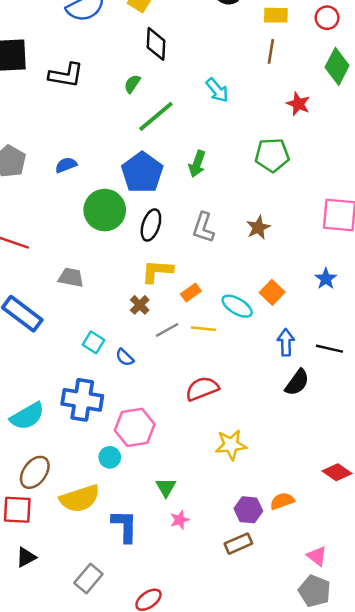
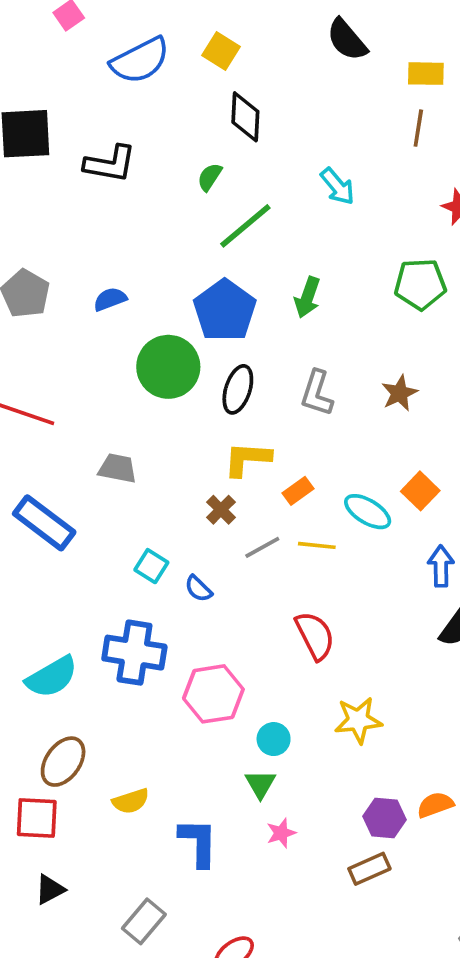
red semicircle: (202, 389) -> (315, 636), turned 84
cyan circle: (110, 457) -> (274, 739), moved
yellow semicircle: (80, 499) -> (131, 801), size x0.6

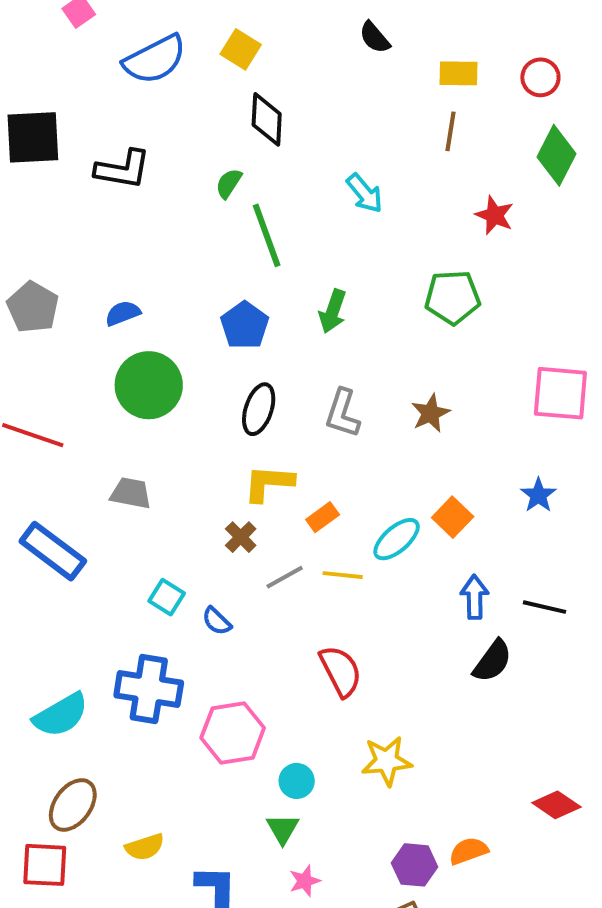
black semicircle: (347, 40) -> (375, 37), size x0.7
green line: (245, 226) -> (267, 235), turned -70
blue pentagon: (225, 310) -> (245, 325), size x0.7
green circle: (168, 367) -> (149, 385), moved
cyan ellipse: (368, 512) -> (397, 539), turned -72

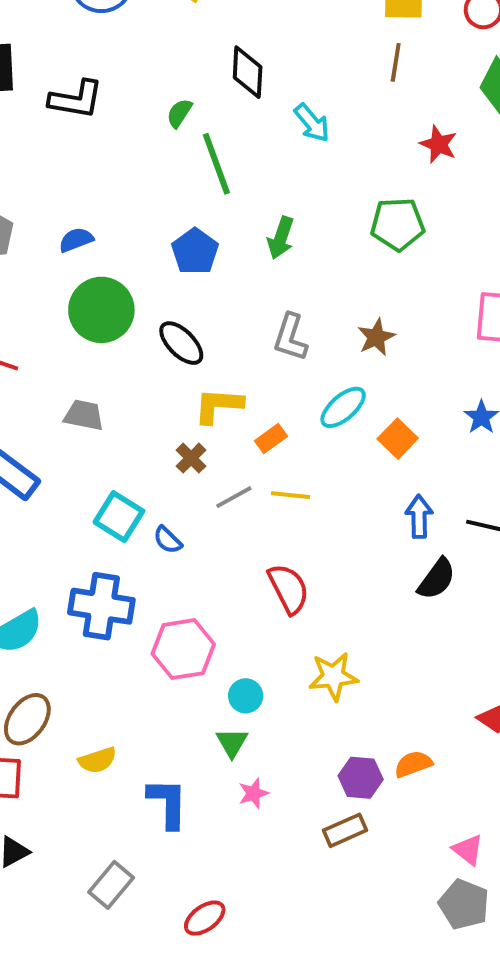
black diamond: (267, 119) -> (248, 72), moved
black ellipse: (259, 409) -> (181, 343), moved, turned -63
cyan ellipse: (397, 539) -> (343, 407), moved
cyan square: (167, 597) -> (119, 517), size x1.4

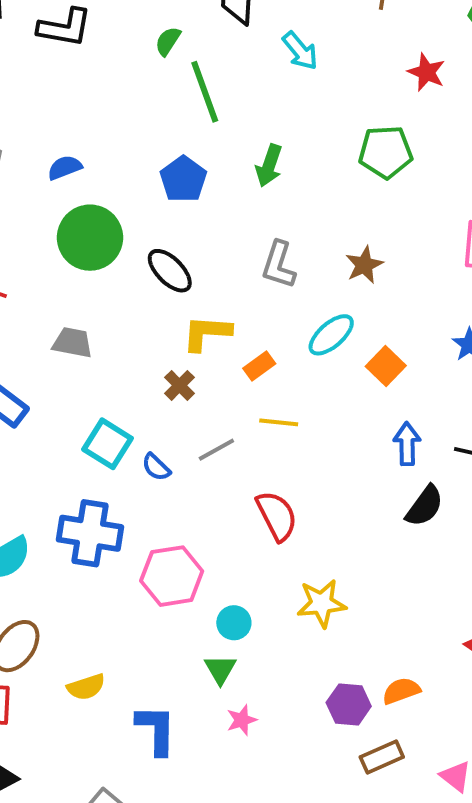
gray line: (234, 497) -> (216, 450), moved
brown rectangle: (345, 830) -> (382, 757), moved

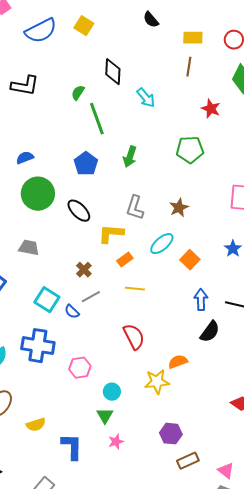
yellow L-shape: (207, 333) -> (111, 234), moved
gray line: (216, 450) -> (91, 297), moved
pink hexagon: (172, 576) -> (80, 368), size x0.7
orange semicircle: (401, 691) -> (178, 362), moved

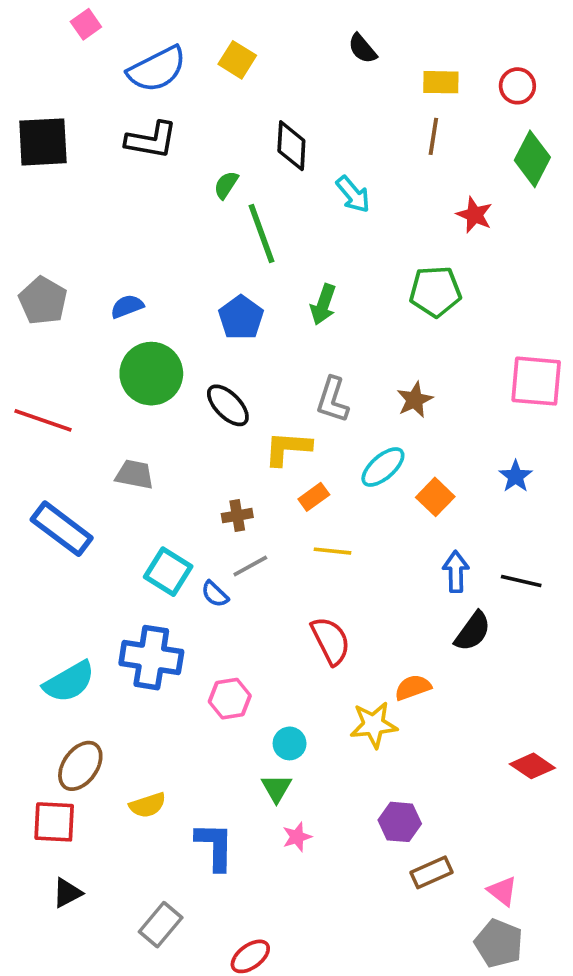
black L-shape: (25, 86) -> (151, 140), moved
brown cross: (84, 270) -> (237, 516), turned 35

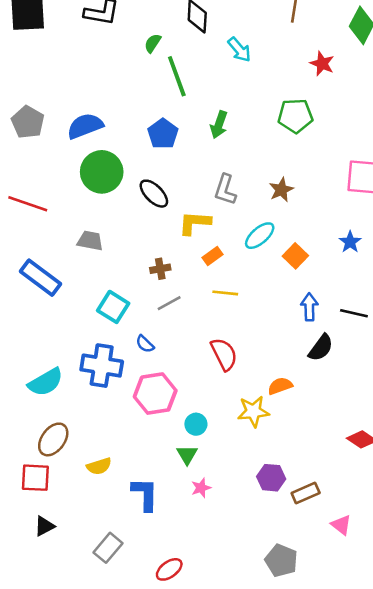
blue semicircle: (127, 306) -> (85, 126), size x1.6
blue semicircle: (215, 594) -> (145, 344), moved
pink hexagon: (230, 699) -> (155, 394), size x1.5
brown rectangle: (432, 872) -> (306, 493), moved
gray pentagon: (499, 943) -> (281, 561), moved

